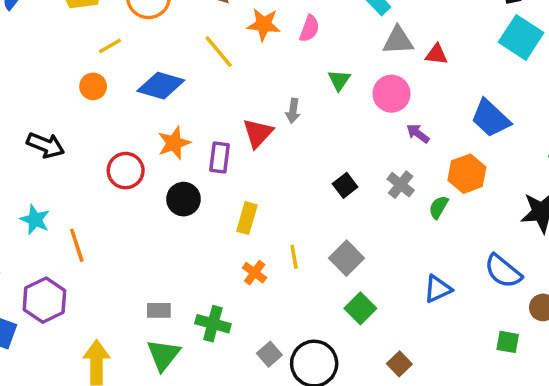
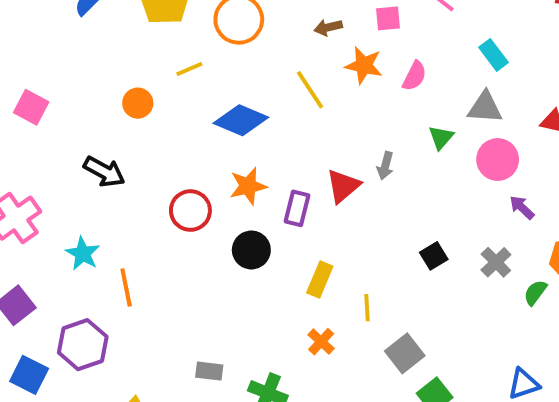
gray triangle: (398, 41) -> (485, 107), moved
orange circle: (93, 86) -> (138, 103), moved
yellow line: (294, 257) -> (367, 308), moved
gray square: (346, 258) -> (405, 353), moved

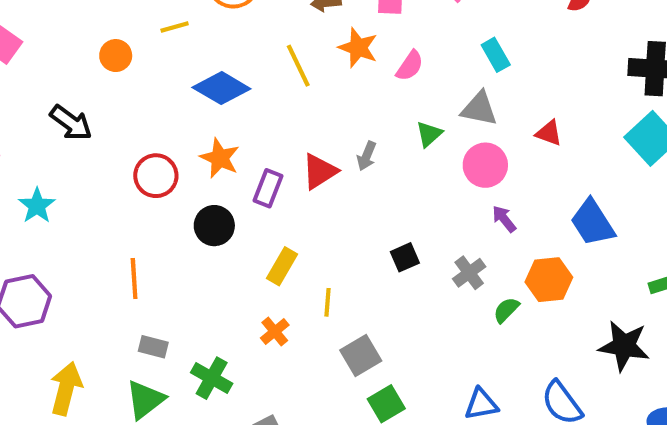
orange star: (248, 186) -> (220, 158), turned 30
orange line: (126, 288) -> (134, 279), moved

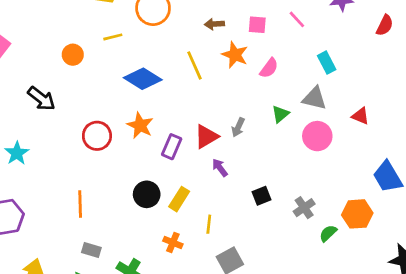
purple arrow: (504, 219) -> (220, 168), moved
black circle: (214, 226) -> (147, 194), moved
orange cross: (275, 331) -> (173, 242), turned -30

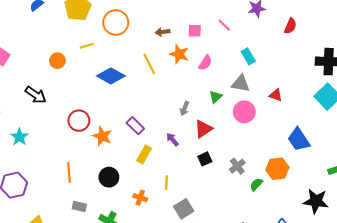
orange star: (140, 125) -> (102, 136), moved
red triangle: (206, 137) -> (203, 129), moved
purple rectangle: (172, 147) -> (135, 126), turned -66
black circle: (147, 194) -> (109, 177), moved
yellow rectangle: (179, 199) -> (144, 154), moved

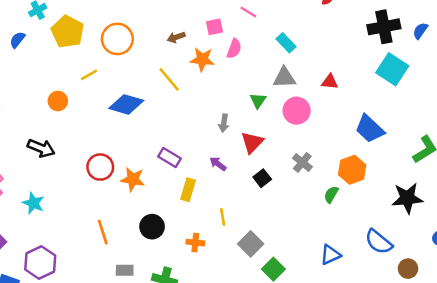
pink semicircle: (205, 63) -> (234, 49), moved
gray cross: (237, 166) -> (302, 162), moved

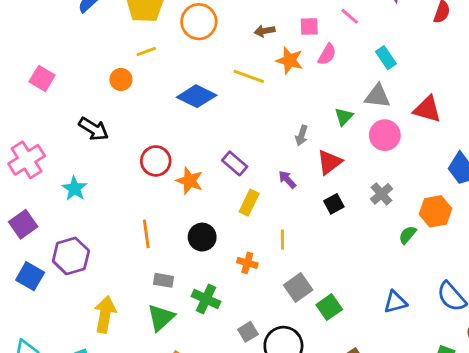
yellow line: (89, 75) -> (146, 52), moved
yellow line: (169, 79) -> (249, 76), turned -40
red triangle: (330, 82) -> (427, 109), size x1.5
gray square: (251, 244) -> (298, 287), moved

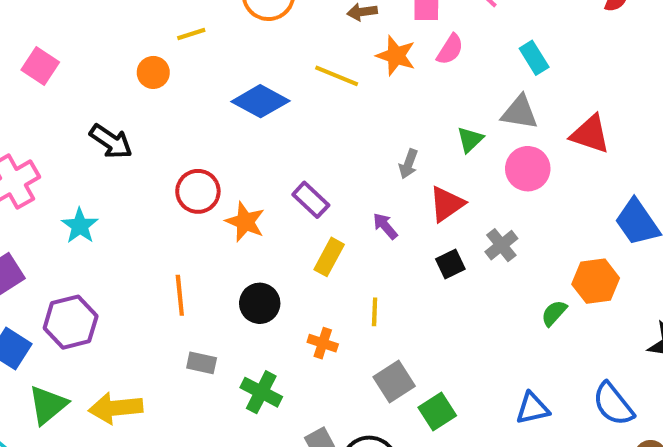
gray cross: (382, 194) -> (501, 245), moved
yellow arrow: (105, 314) -> (116, 408), turned -108
green triangle: (161, 318) -> (48, 405), moved

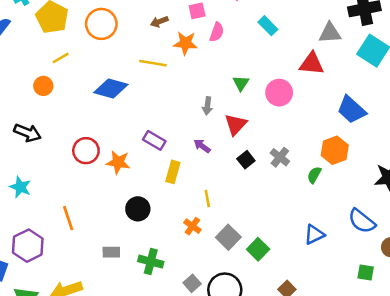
gray triangle: (520, 112) -> (330, 33), moved
gray cross: (501, 245) -> (280, 157), moved
orange line: (180, 295) -> (68, 218), moved
orange cross: (323, 343) -> (192, 226), moved, turned 30

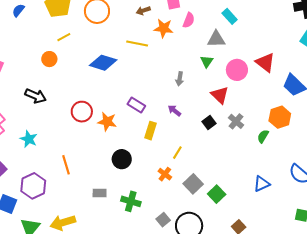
gray triangle: (330, 33) -> (216, 39), moved
red triangle: (312, 64) -> (265, 62), moved, turned 30
red triangle: (236, 124) -> (220, 95), moved, turned -30
yellow line: (207, 198) -> (177, 153), turned 40

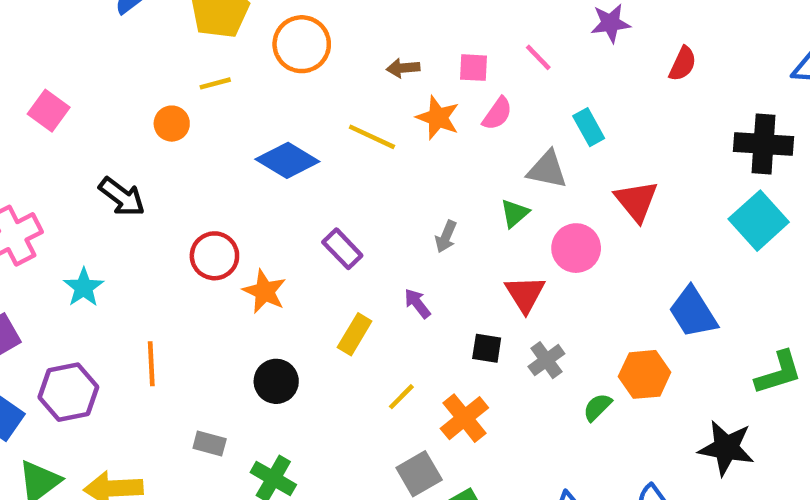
red triangle: (265, 62) -> (636, 201), moved
purple rectangle: (136, 105) -> (342, 249), moved
black square: (209, 123) -> (487, 348), turned 32
orange cross: (165, 174) -> (464, 418), moved, size x1.5

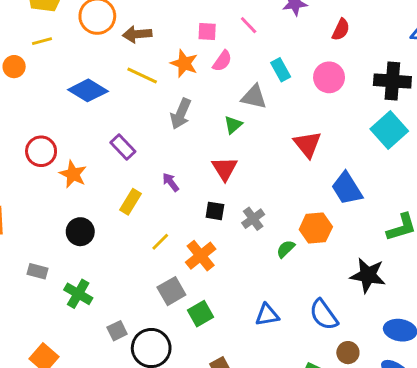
brown arrow: (403, 68) -> (137, 34), moved, size x1.4
red triangle: (636, 201) -> (308, 144), moved
gray arrow: (446, 237) -> (181, 114), moved, size x1.5
pink circle: (576, 248) -> (329, 77), moved
red triangle: (525, 294) -> (225, 169), moved

